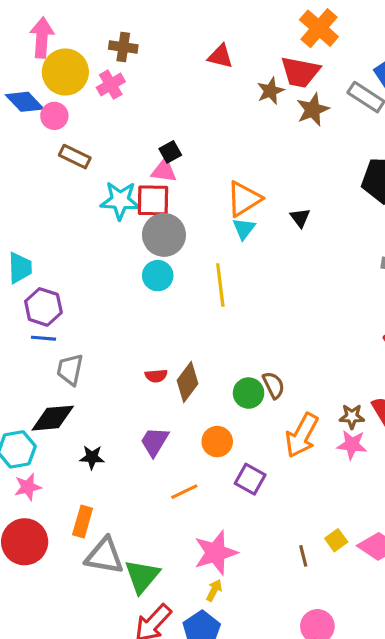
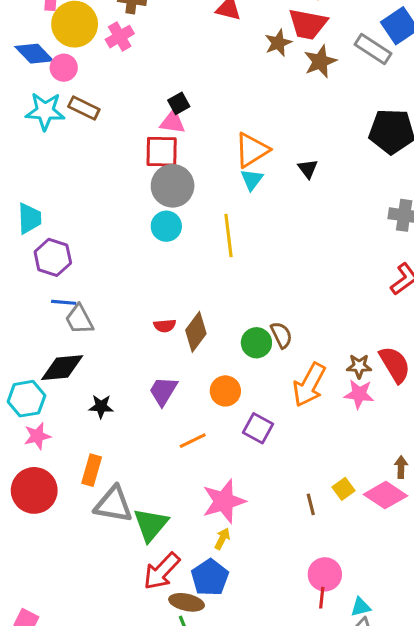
cyan star: (120, 200) -> (45, 111), moved
blue line: (43, 338) -> (64, 302), moved
gray trapezoid: (70, 370) -> (79, 319), turned -40

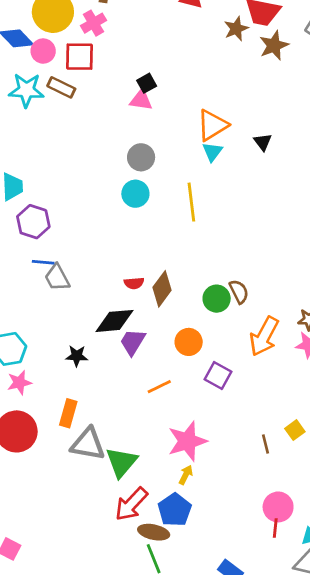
red square: (162, 152) -> (79, 57), moved
gray circle: (173, 186) -> (141, 157), size x0.7
black diamond: (62, 368) -> (114, 321), moved

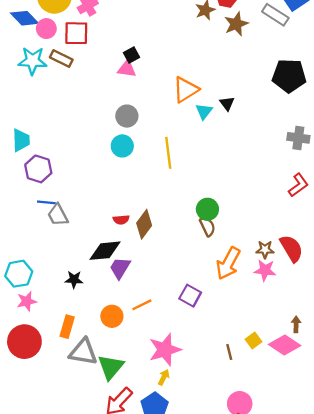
cyan triangle: (212, 152) -> (204, 111), moved
green circle: (217, 299) -> (207, 209), moved
orange circle: (189, 342) -> (112, 316), moved

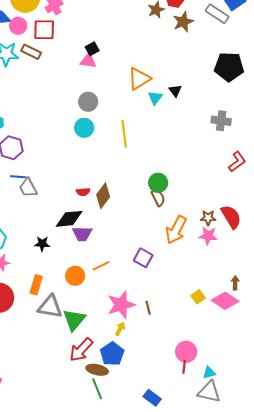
gray cross: (298, 138) -> (221, 121), moved
purple trapezoid: (120, 268) -> (82, 234), turned -120
brown line: (229, 352) -> (148, 308), moved

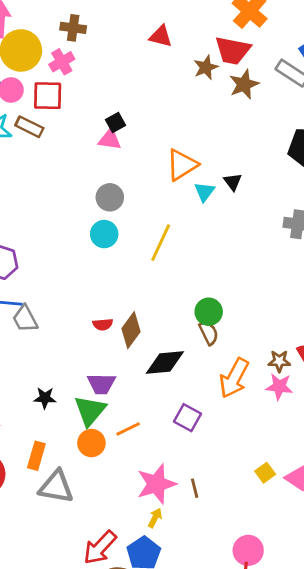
yellow line: (124, 134) -> (161, 243), turned 32
black diamond: (69, 219) -> (165, 363), moved
green triangle: (74, 320) -> (90, 411), moved

